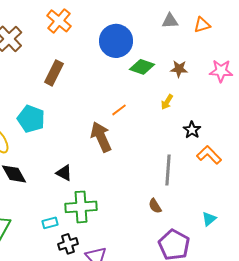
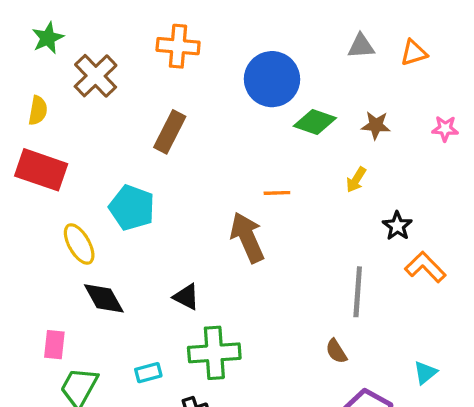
orange cross: (59, 21) -> (178, 46), turned -35
pink star: (221, 71) -> (445, 129), size x0.7
orange line: (119, 110) -> (277, 193), turned 35
cyan rectangle: (50, 223) -> (148, 373), moved

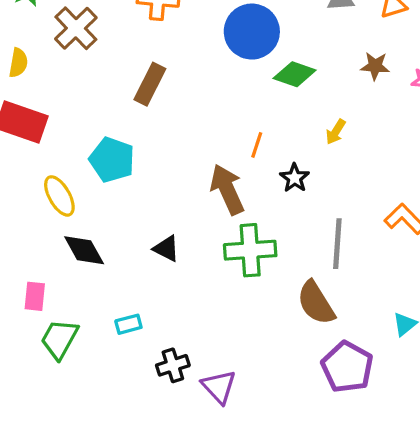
brown star: (376, 125) -> (375, 66), moved
orange line: (277, 193) -> (257, 145), turned -70
black star: (397, 226) -> (295, 178), moved
brown semicircle: (336, 351) -> (316, 303), size x1.8
green cross: (214, 353) -> (250, 250), moved

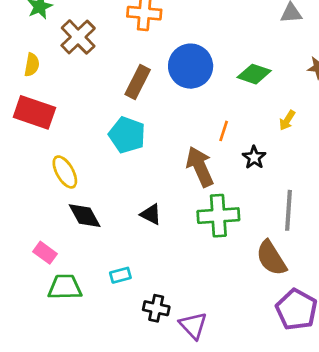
blue circle: (252, 32) -> (191, 66), moved
cyan pentagon: (112, 160) -> (127, 135), moved
pink rectangle: (35, 296) -> (45, 253), turned -60
green trapezoid: (59, 339) -> (65, 287), turned 60
black cross: (173, 365) -> (156, 308), turned 30

